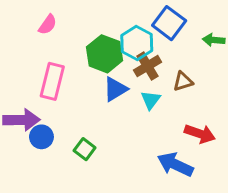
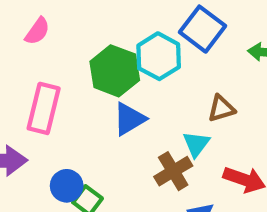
brown cross: (148, 66) -> (173, 171), moved
cyan triangle: (151, 100) -> (196, 144), moved
blue circle: (41, 137) -> (67, 186), moved

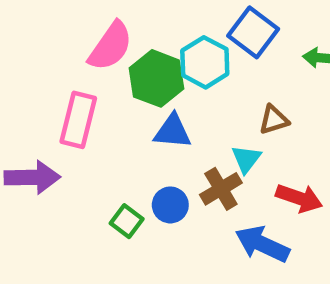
pink semicircle: (37, 31) -> (110, 46), moved, size x1.6
blue triangle: (129, 119) -> (173, 131), turned 36
blue circle: (67, 186) -> (170, 205), moved

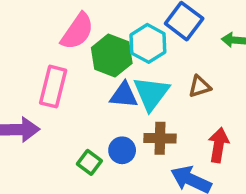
cyan triangle: (246, 159) -> (151, 93), moved, size x1.6
brown cross: (221, 189) -> (160, 138), turned 32
red arrow: (299, 198) -> (219, 145), turned -100

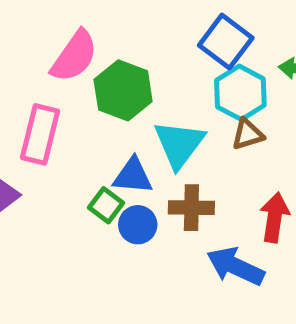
cyan hexagon: (148, 43) -> (240, 93), moved
blue triangle: (124, 95) -> (133, 176), moved
green square: (89, 162) -> (106, 205), moved

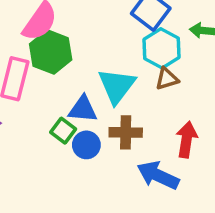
green hexagon: (123, 90) -> (51, 52), moved

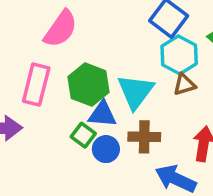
green hexagon: (51, 52) -> (88, 85), moved

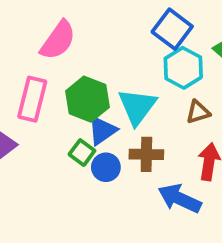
brown triangle: (184, 85) -> (198, 112), moved
blue triangle: (102, 114) -> (102, 130), turned -40

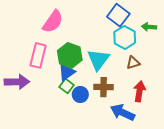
blue triangle: (102, 130) -> (67, 72), moved

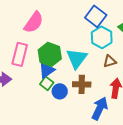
blue arrow: (123, 112) -> (100, 108), turned 90

